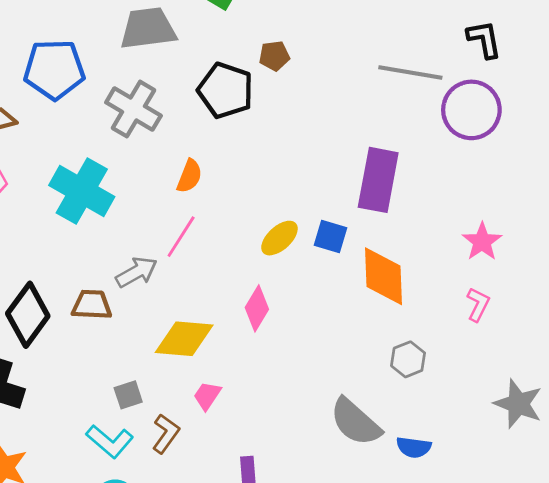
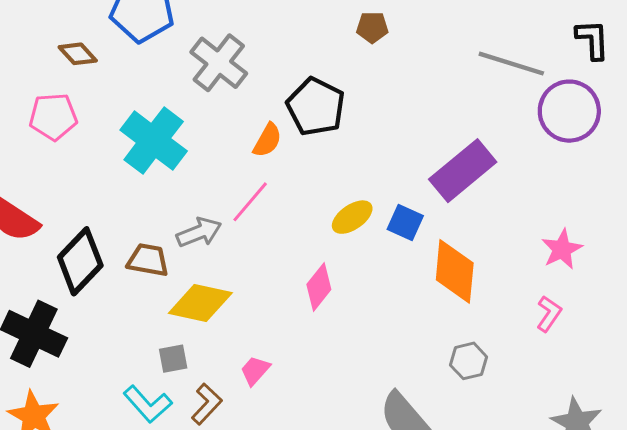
black pentagon: (226, 90) -> (316, 107), moved
purple rectangle: (378, 180) -> (463, 171), turned 32
yellow diamond: (184, 339) -> (200, 303), moved

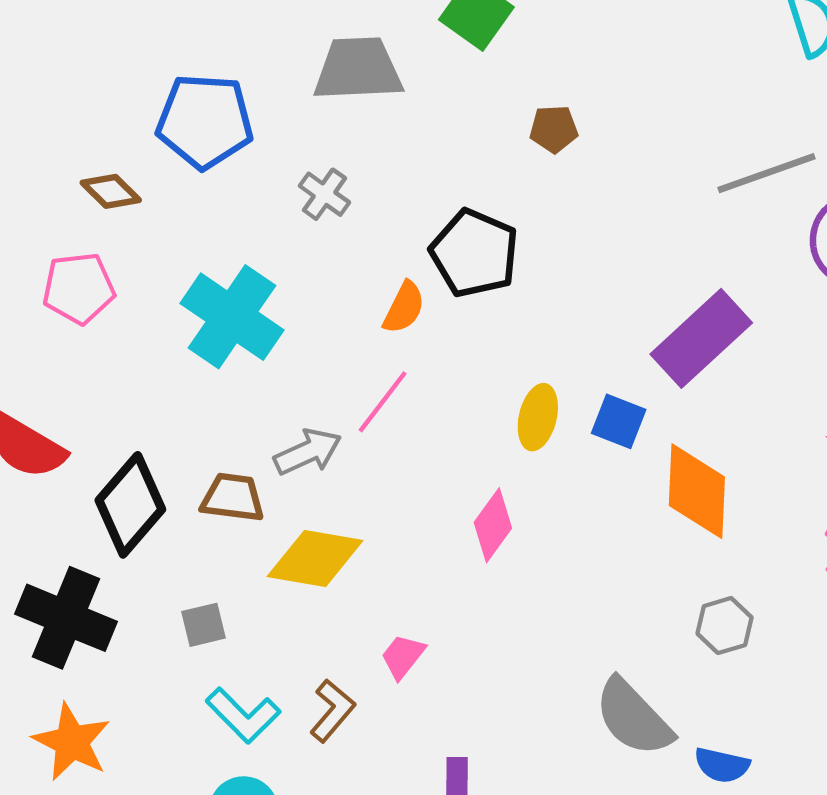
gray cross: (219, 63) -> (324, 194), size x0.6
gray line: (511, 64) -> (766, 173), turned -34
yellow ellipse: (352, 217) -> (538, 417), turned -39
gray square: (173, 359) -> (204, 625), moved

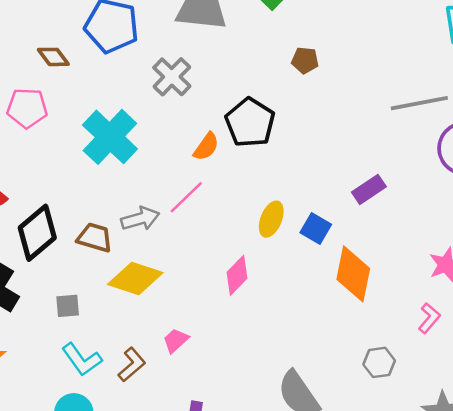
gray cross: (324, 194) -> (172, 77), size x1.4
purple rectangle: (701, 338) -> (369, 189), size x0.6
gray hexagon: (725, 626) -> (379, 362), moved

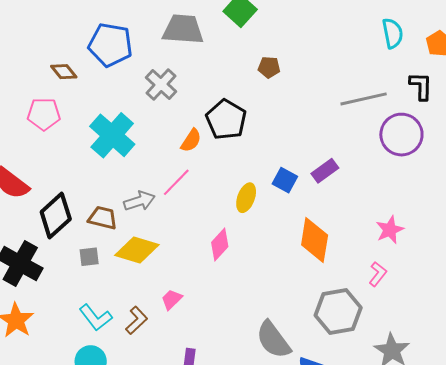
blue square: (316, 228) -> (285, 180), moved
gray square: (68, 306) -> (89, 257), moved
gray hexagon: (379, 362) -> (338, 312), size x1.8

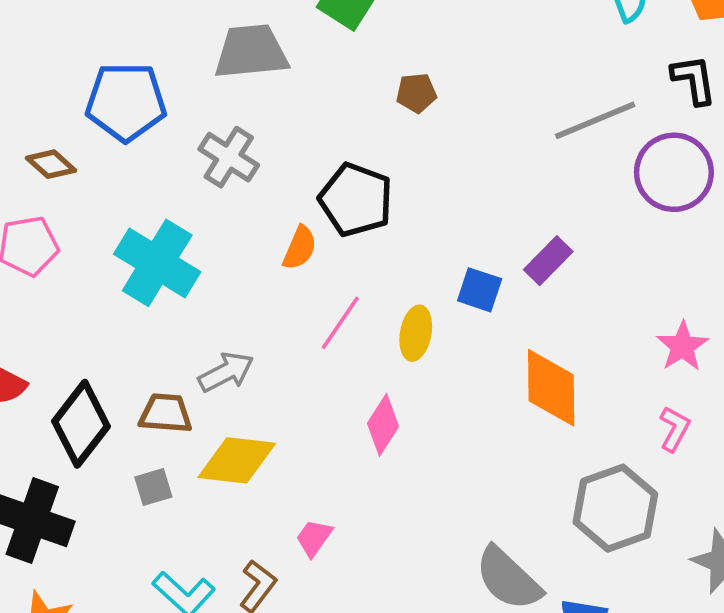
pink line: (176, 182) -> (340, 323), moved

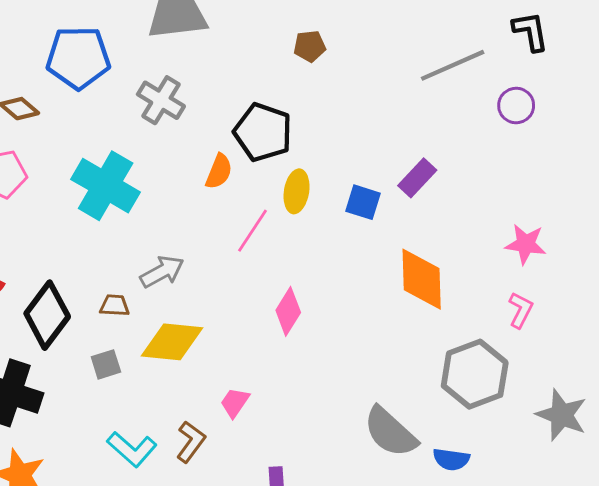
purple circle: (674, 172) -> (516, 105), size x0.6
yellow ellipse: (416, 333) -> (297, 191), moved
pink star: (682, 346) -> (526, 244), turned -30
brown trapezoid: (166, 413) -> (115, 305), size x0.7

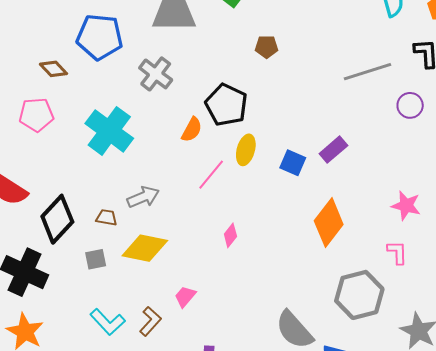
orange diamond: (422, 279) -> (329, 223), turned 33
pink L-shape: (521, 310) -> (397, 252), turned -35
pink diamond: (288, 311) -> (230, 235), size x0.7

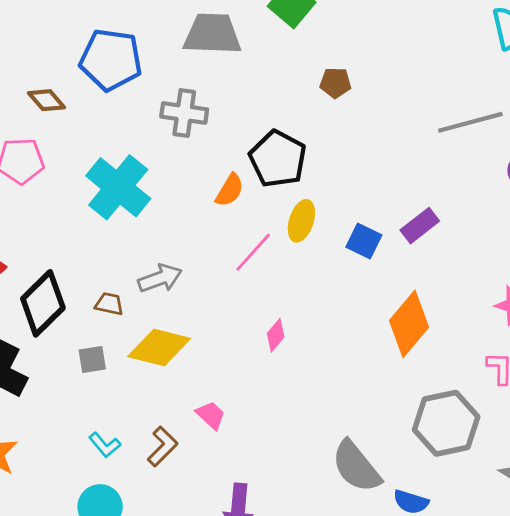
gray cross: (156, 74) -> (184, 113), turned -32
pink trapezoid: (185, 297) -> (211, 415), turned 90
cyan L-shape: (108, 322) -> (105, 445), size x0.7

